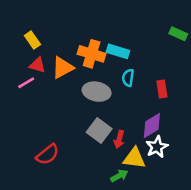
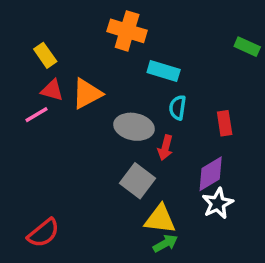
orange cross: (92, 54) -> (127, 31), moved
red arrow: (119, 139) -> (165, 148), moved
red semicircle: (48, 154) -> (43, 233), moved
yellow triangle: (134, 158) -> (160, 219), moved

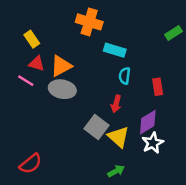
green rectangle: (247, 47) -> (173, 33), turned -56
pink line: (36, 115) -> (26, 81), turned 63
gray ellipse: (134, 127) -> (62, 89), moved
yellow triangle: (160, 219) -> (118, 137), moved, turned 35

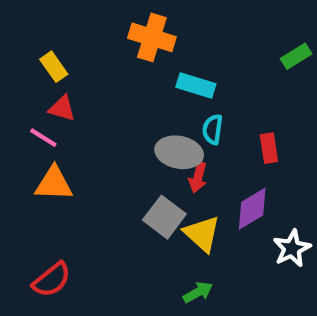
orange triangle: (61, 66) -> (54, 184), moved, turned 30
gray ellipse: (62, 89) -> (179, 152), moved
white star: (153, 143) -> (292, 248), moved

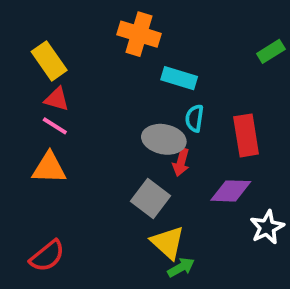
yellow rectangle: (54, 67) -> (49, 61), size x1.4
pink line: (43, 138) -> (55, 126), moved
red rectangle: (269, 148) -> (246, 135), size x1.5
purple diamond: (252, 209) -> (231, 191), turned 33
yellow triangle: (202, 234) -> (168, 243), moved

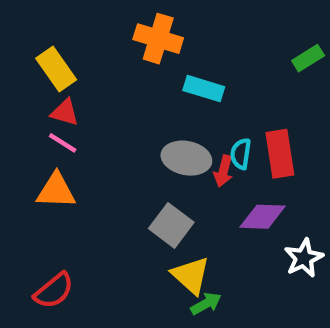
cyan semicircle: (194, 118) -> (241, 154), moved
red arrow: (181, 162) -> (223, 171), moved

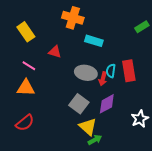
red triangle: (65, 112) -> (55, 52), moved
purple diamond: (262, 217) -> (107, 104), moved, turned -30
red semicircle: (54, 291) -> (25, 123), moved

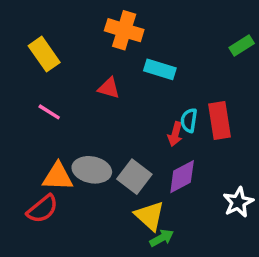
red triangle: (55, 52) -> (109, 88), moved
gray ellipse: (86, 73) -> (92, 170), moved
orange triangle: (26, 88) -> (58, 177), moved

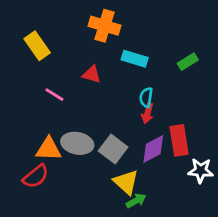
green rectangle: (242, 46) -> (188, 62), moved
pink line: (49, 112) -> (54, 95), moved
cyan semicircle: (189, 120) -> (146, 97), moved
red rectangle: (220, 120) -> (179, 140), moved
white star: (238, 202) -> (201, 171), turned 30

